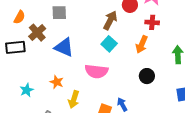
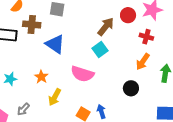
brown cross: (37, 33) -> (32, 24), turned 36
orange arrow: (142, 44) -> (143, 62), moved

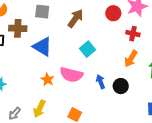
brown arrow: (106, 27) -> (75, 18), moved
orange star: (41, 77) -> (47, 79), moved
yellow arrow: (55, 97) -> (39, 109), moved
blue arrow: (101, 111) -> (101, 82), moved

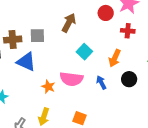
gray square: (42, 12) -> (37, 36), moved
blue triangle: (42, 47) -> (26, 62), moved
orange arrow: (131, 59) -> (115, 58), moved
black circle: (121, 86) -> (129, 79), moved

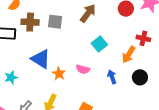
red cross: (128, 31) -> (143, 38), moved
blue triangle: (26, 62) -> (41, 59), moved
pink semicircle: (71, 79) -> (83, 69), size x0.6

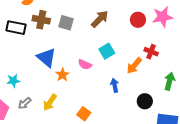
pink semicircle: (83, 69) -> (85, 64), moved
cyan star: (11, 77) -> (13, 81), moved
black circle: (140, 77) -> (145, 101), moved

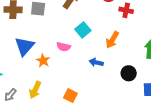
red cross: (151, 52) -> (126, 10), moved
blue triangle: (46, 58) -> (24, 46), turned 40
blue arrow: (115, 85) -> (96, 63), turned -56

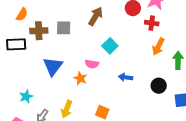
orange arrow: (112, 40) -> (158, 46), moved
orange star: (43, 61) -> (80, 78), moved

